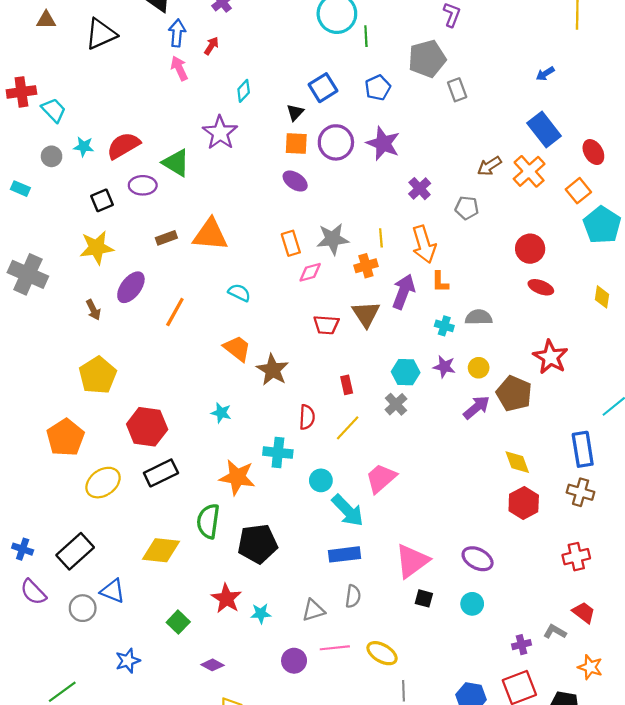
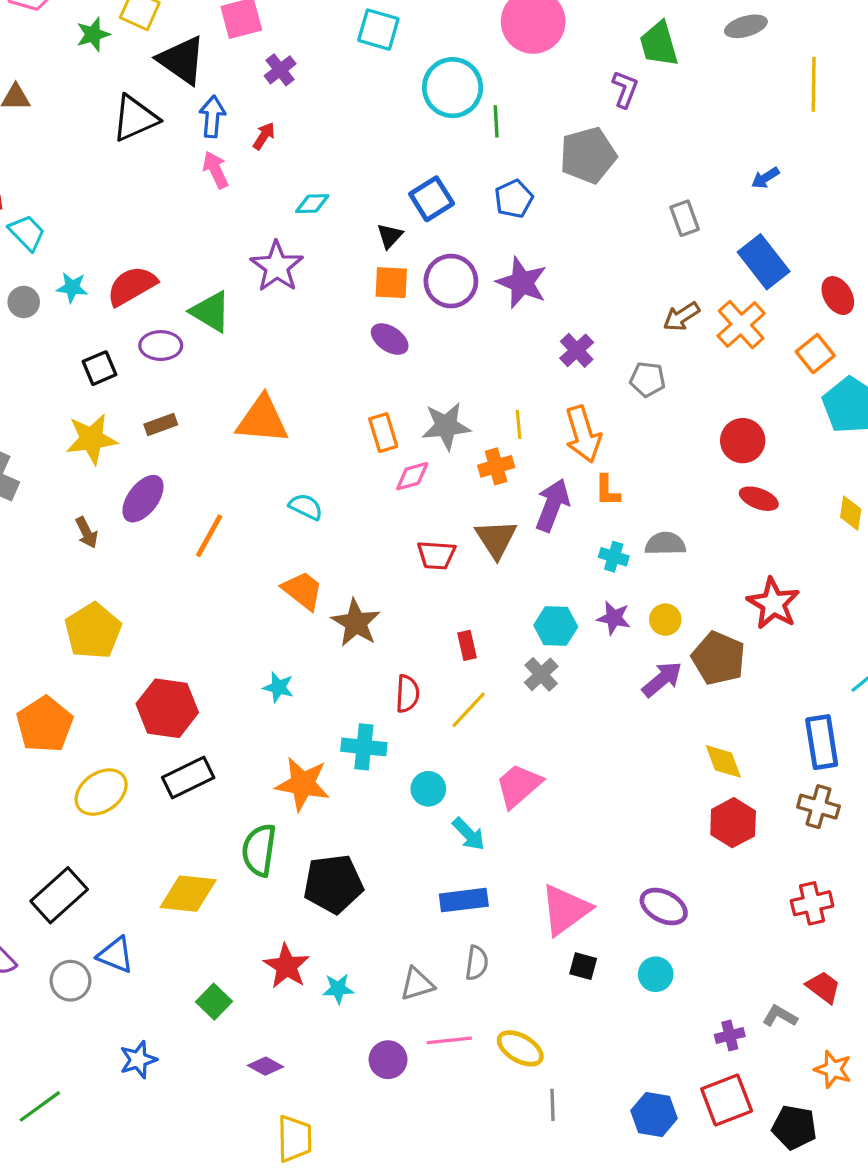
black triangle: (101, 34) -> (135, 118), moved
gray rectangle: (457, 90) -> (685, 218), moved
cyan diamond: (244, 91) -> (312, 204), turned 45
brown rectangle: (166, 238) -> (161, 425), moved
cyan arrow: (348, 510) -> (469, 834), size x0.7

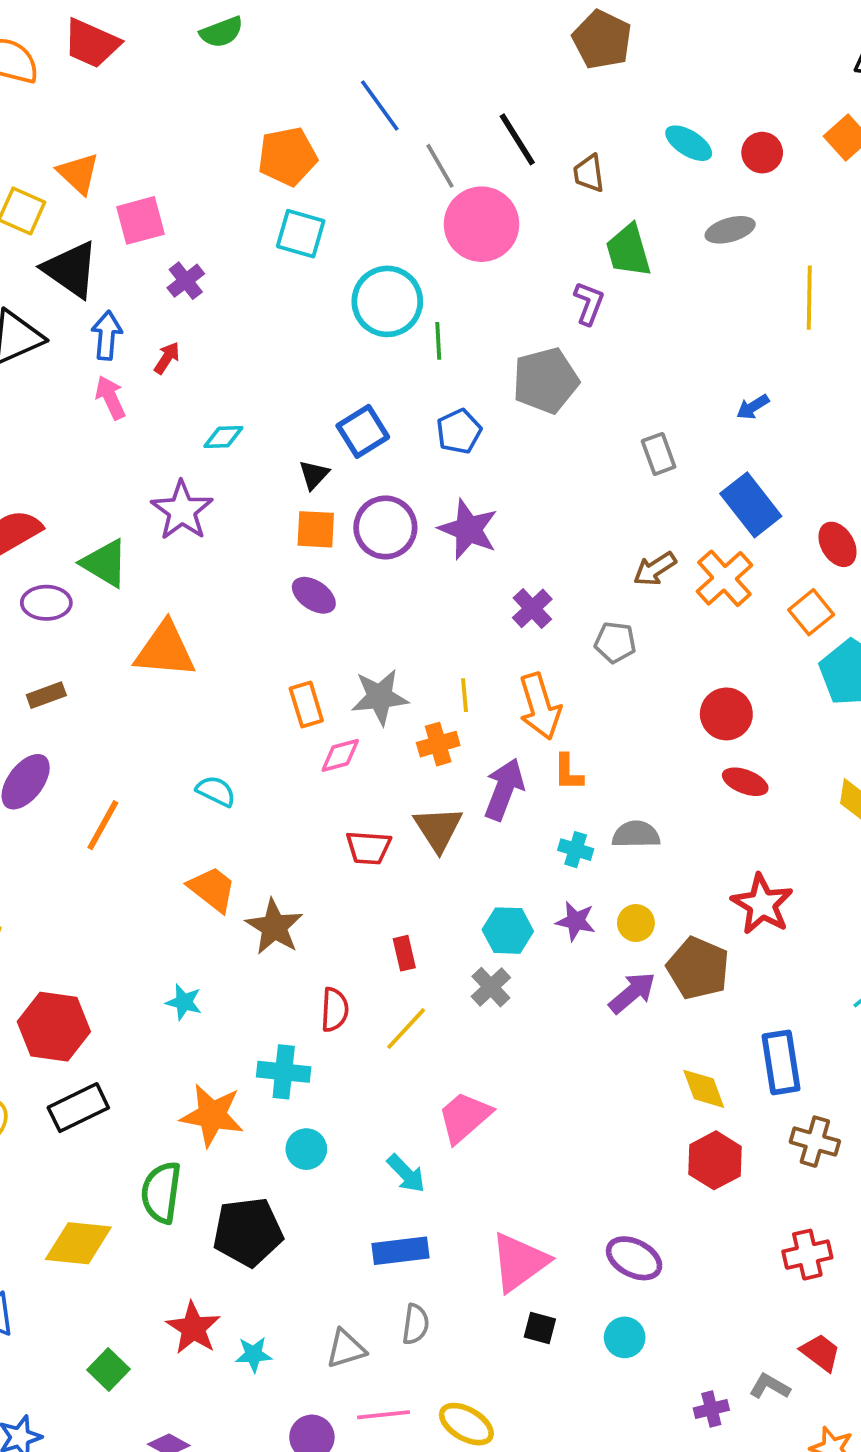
orange triangle: (262, 420) -> (165, 650), moved
blue rectangle: (822, 742) -> (781, 1062), moved
cyan circle: (428, 789) -> (306, 1149), moved

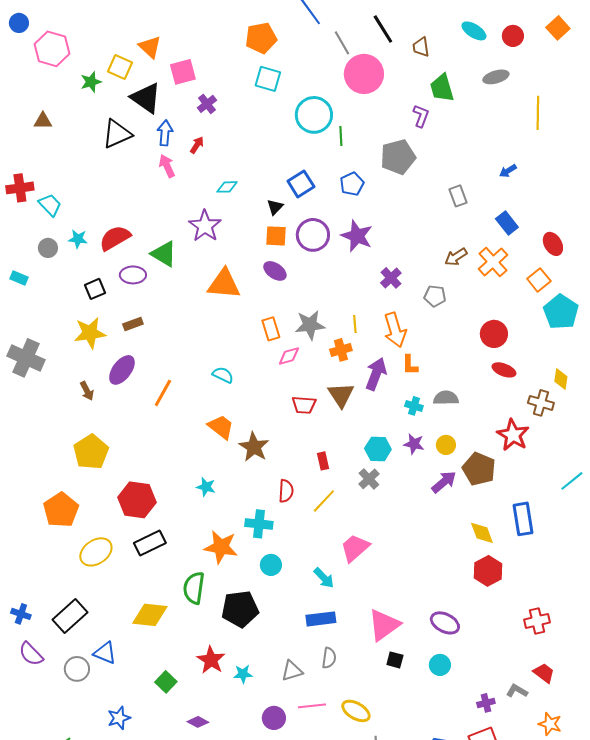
blue rectangle: (751, 505) -> (507, 223), size x0.7
orange triangle: (165, 650) -> (224, 284), moved
brown cross: (815, 1142) -> (541, 403), moved

